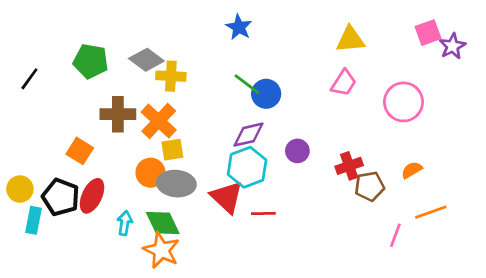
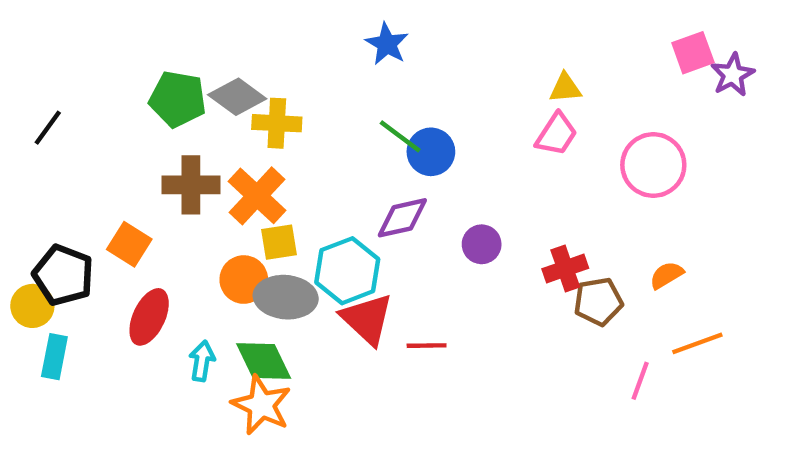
yellow triangle: (350, 39) -> (565, 88), moved, size x0.7
green pentagon: (91, 61) -> (178, 99), moved
cyan hexagon: (247, 167) -> (347, 271), moved
black pentagon: (61, 197) -> (63, 275), moved

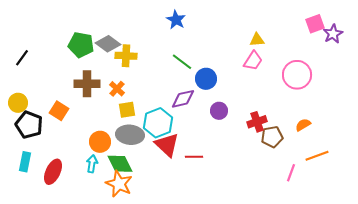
blue circle: (431, 152) -> (206, 79), moved
orange cross: (257, 196) -> (117, 89), size x0.6
orange circle: (244, 280) -> (100, 142), moved
yellow circle: (32, 306) -> (18, 103), moved
red ellipse: (149, 317) -> (53, 172), moved

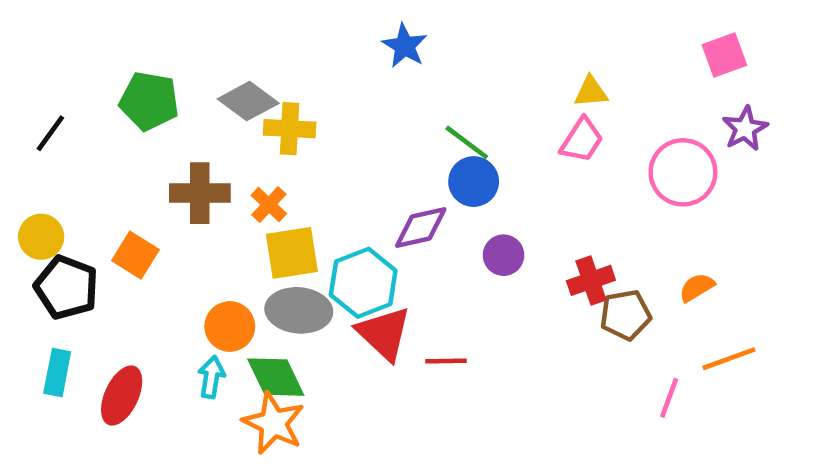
purple star: (333, 34) -> (745, 129), moved
green pentagon: (81, 45) -> (149, 101), moved
green line: (182, 62) -> (467, 142), moved
yellow square: (127, 110) -> (292, 253), size x1.4

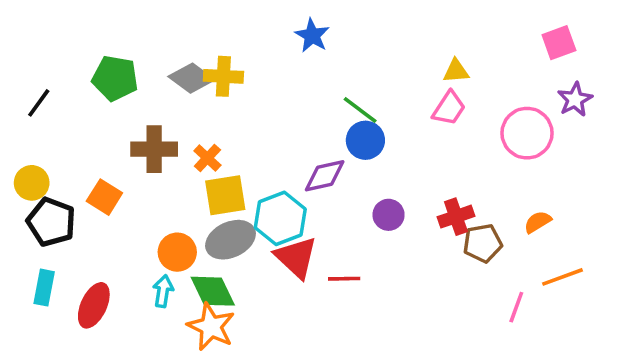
yellow cross: (290, 129) -> (223, 76), moved
purple circle: (504, 255) -> (389, 215), moved
gray ellipse: (299, 310) -> (231, 240), turned -30

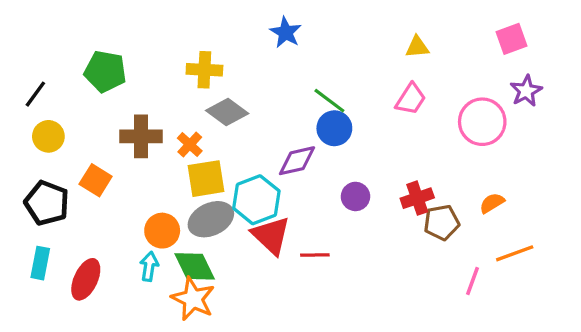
yellow triangle: (456, 71) -> (417, 47), moved
gray diamond: (191, 78) -> (227, 112), moved
yellow circle: (32, 183) -> (48, 136), moved

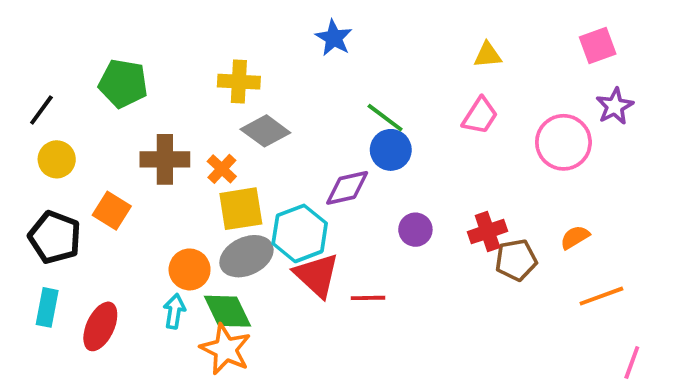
pink line: (472, 281) -> (632, 362), moved

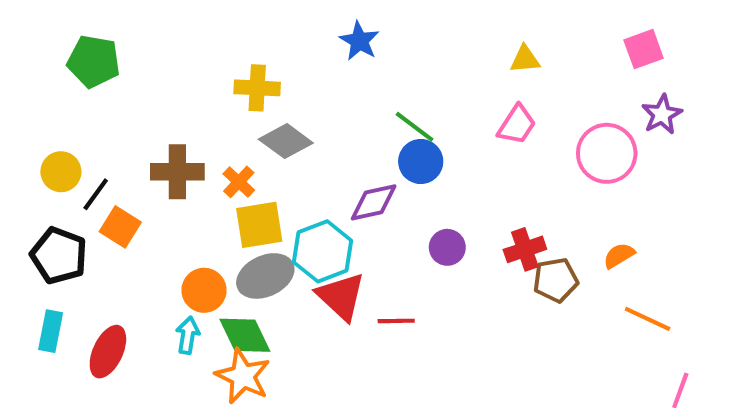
green pentagon: (123, 83) -> (94, 61), moved
black line: (41, 110) -> (96, 194), moved
orange line: (601, 296) -> (648, 319), turned 45

